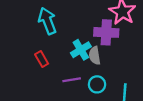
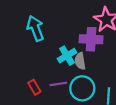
red rectangle: (42, 59) -> (34, 87), moved
cyan circle: (97, 84) -> (82, 88), size x1.5

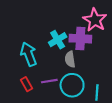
cyan arrow: (35, 28) -> (29, 54), moved
cyan cross: (67, 56) -> (58, 40), moved

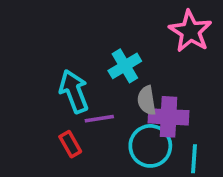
purple cross: (80, 39) -> (168, 117), moved
purple line: (49, 81) -> (99, 119), moved

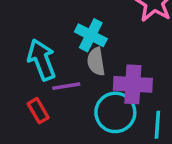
cyan cross: (125, 66) -> (91, 35), turned -32
gray semicircle: (147, 100) -> (96, 62), moved

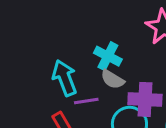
gray semicircle: (96, 62) -> (112, 79), turned -50

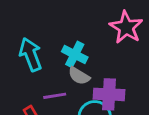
cyan arrow: (65, 78) -> (30, 54), moved

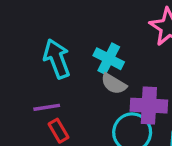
purple line: (55, 96) -> (47, 107), moved

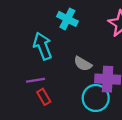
cyan cross: (109, 59) -> (67, 19), moved

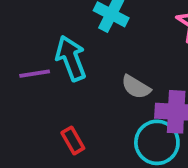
purple line: (35, 80) -> (35, 74), moved

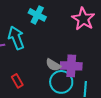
gray semicircle: (136, 87) -> (53, 65), moved

